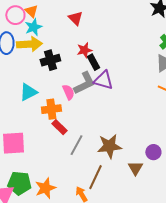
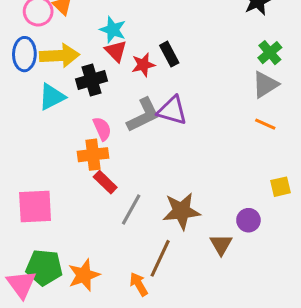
red triangle: (75, 18) -> (116, 51), moved
cyan star: (33, 27) -> (113, 30), moved, turned -30
black rectangle: (93, 62) -> (169, 54), moved
cyan triangle: (28, 92) -> (52, 97), moved
pink semicircle: (68, 92) -> (102, 129), moved

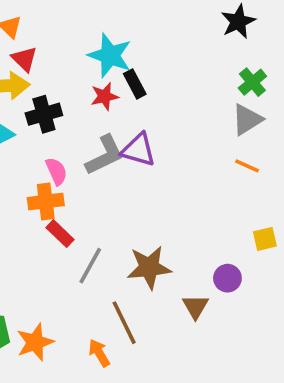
cyan star: (113, 30) -> (110, 55), moved, size x1.4
red triangle: (116, 51) -> (24, 59), moved
brown line: (160, 258) -> (124, 323), turned -51

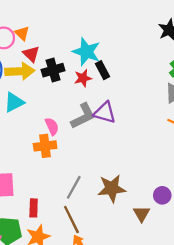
black cross: (44, 114) -> (53, 70), moved
red rectangle: (60, 234) -> (34, 208), moved, turned 48
brown line: (124, 323) -> (71, 219), moved

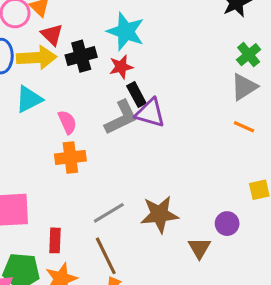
black rectangle: (102, 70) -> (136, 95), moved
pink semicircle: (52, 126) -> (67, 122), moved
gray line: (74, 187) -> (109, 213), turned 30

